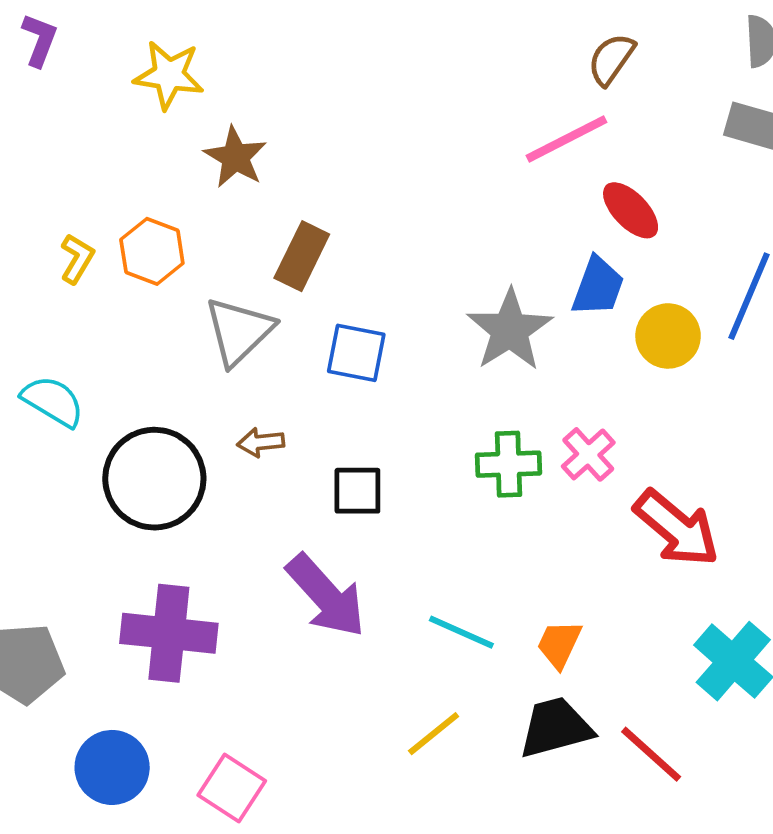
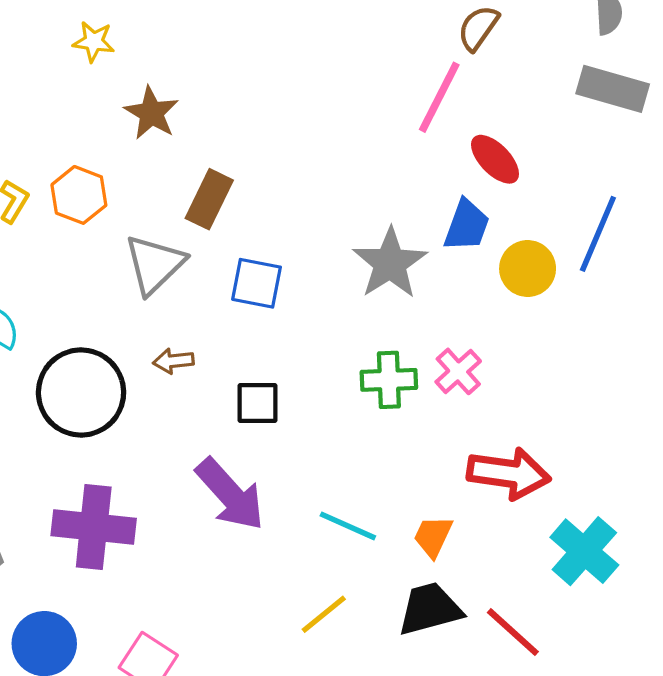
yellow star: (169, 75) -> (94, 42), size x0.7
pink line: (567, 139) -> (439, 97), turned -36
red arrow: (676, 528) -> (509, 473), moved, turned -32

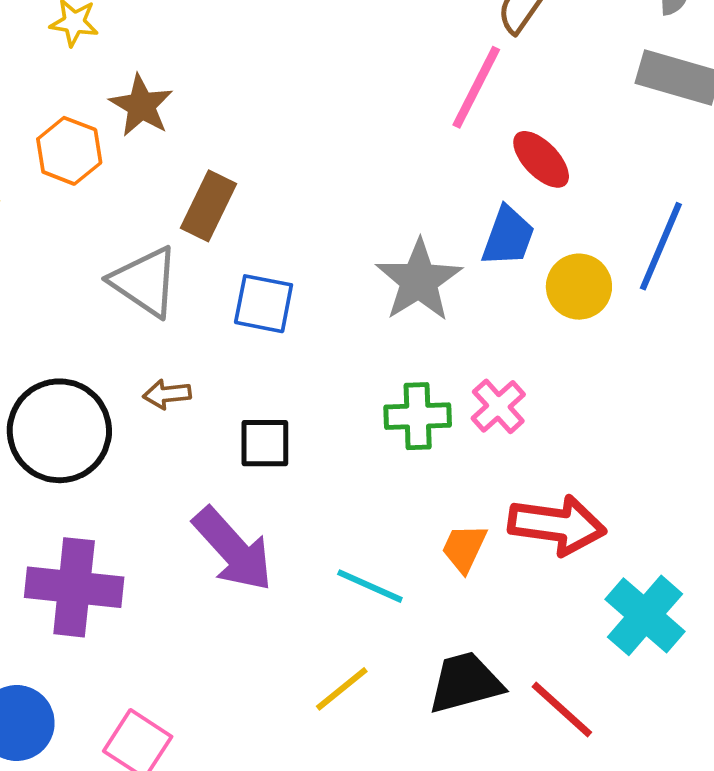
orange hexagon: (79, 195) -> (69, 151), moved
gray triangle: (155, 264) -> (145, 282), turned -42
orange trapezoid: (433, 536) -> (464, 548), moved

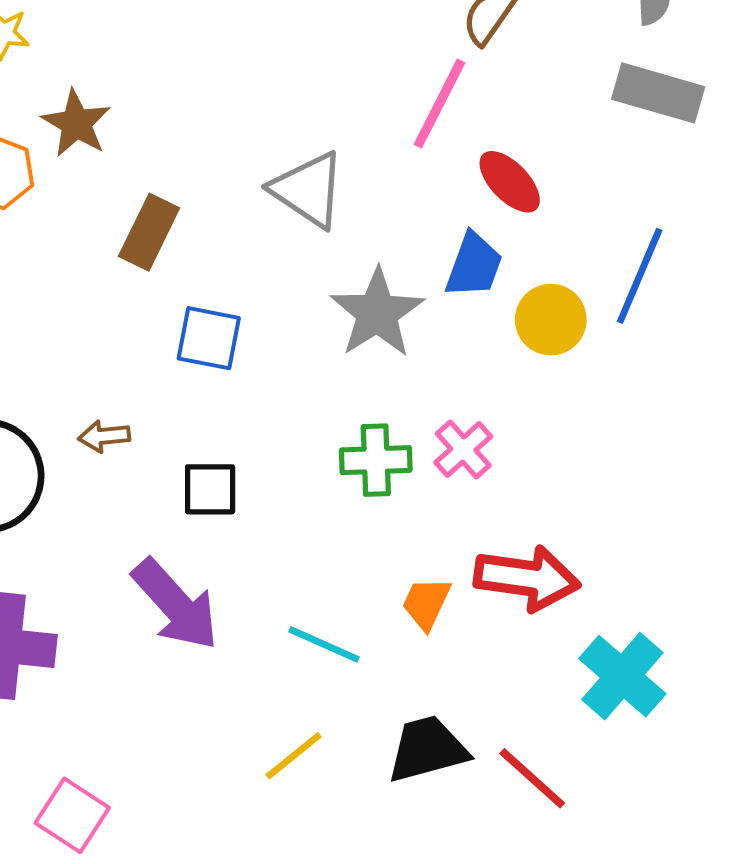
gray triangle: (145, 282) -> (308, 190), moved

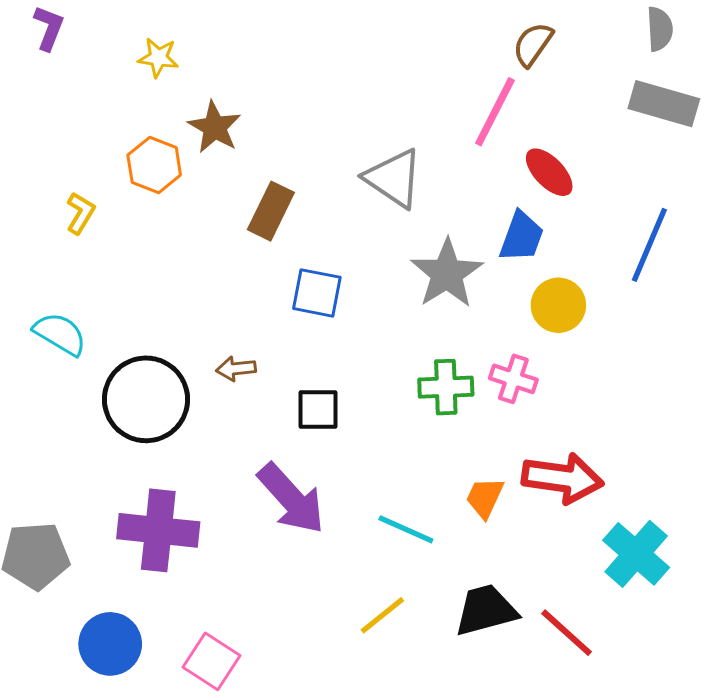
yellow circle: (551, 320) -> (558, 305), moved
pink cross: (463, 449) -> (513, 379), turned -30

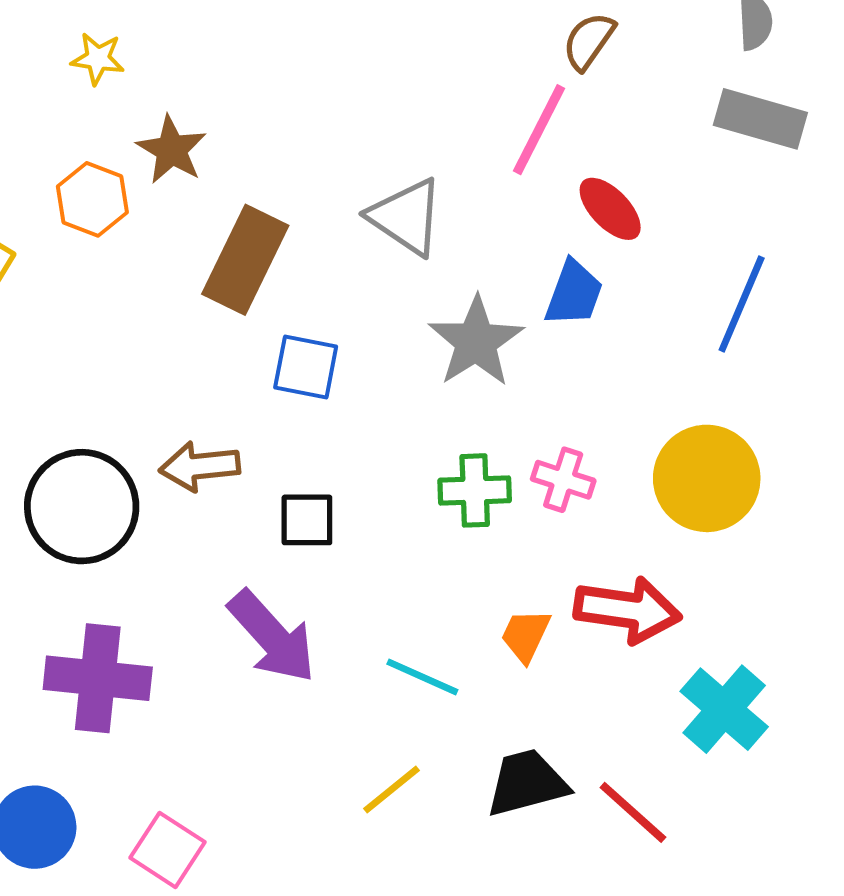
brown rectangle: (271, 211) -> (245, 260), size x1.4
yellow circle: (558, 305) -> (707, 478), moved, size x1.5
brown arrow: (236, 369) -> (200, 466), size x1.5

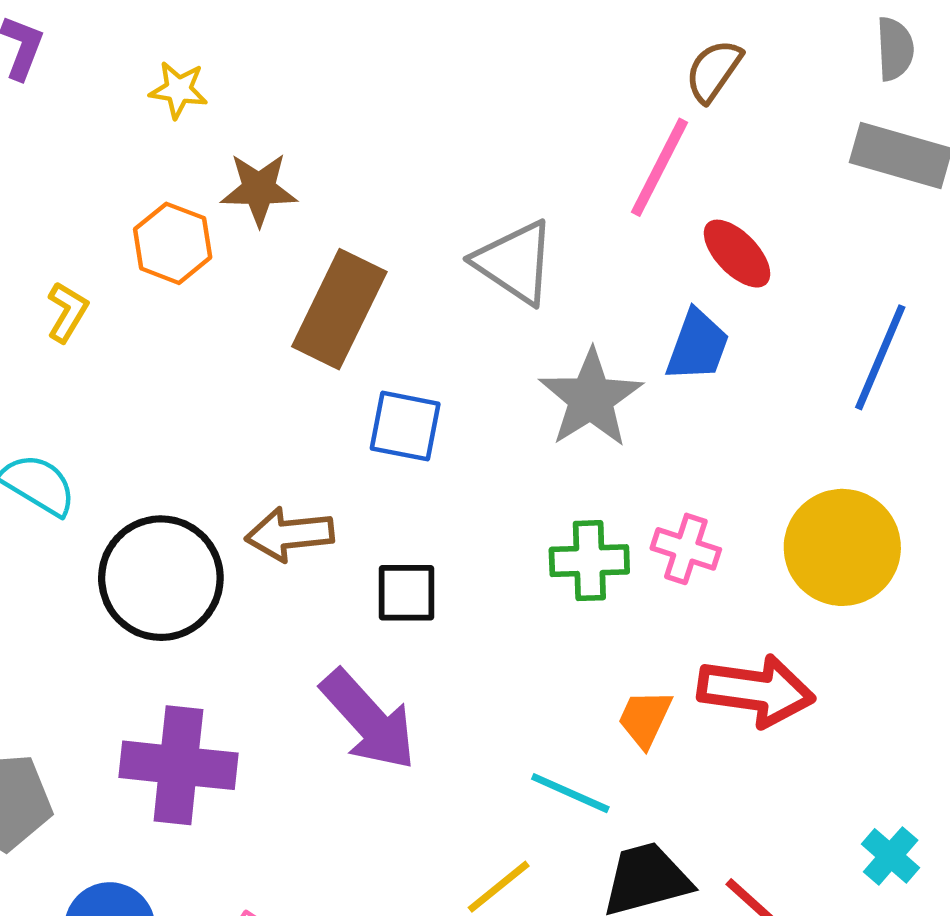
brown star: (172, 150) -> (259, 189), turned -30
cyan line: (422, 677) -> (570, 793), moved
cyan cross: (724, 709) -> (891, 856), moved, size x0.6

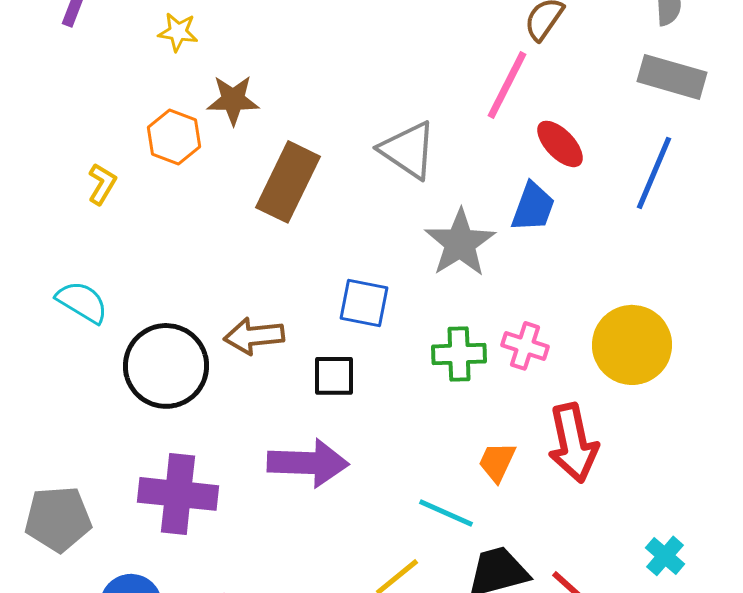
blue line: (880, 357) -> (654, 173), moved
blue square: (405, 426) -> (364, 303), moved
red arrow: (756, 691) -> (573, 443), turned 70
purple arrow: (369, 720) -> (308, 463), turned -46

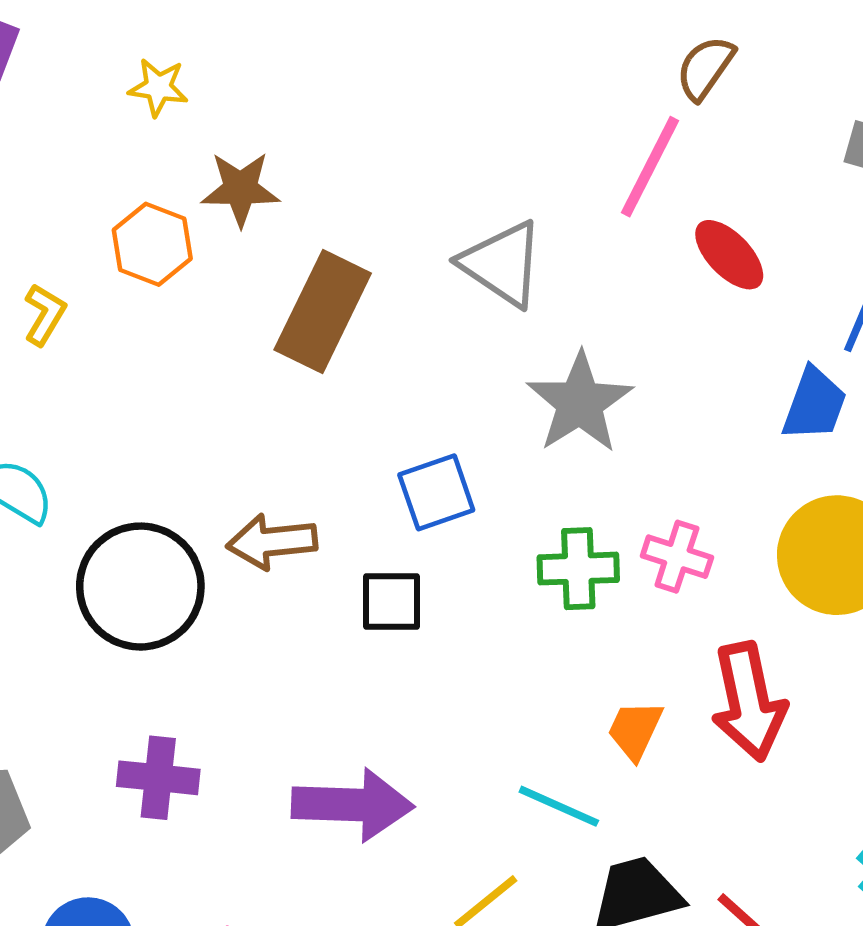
blue trapezoid: (533, 207) -> (814, 404), moved
blue square: (364, 303) -> (436, 492), turned -30
purple arrow: (308, 463) -> (353, 805), moved
purple cross: (178, 494) -> (158, 778), size x0.7

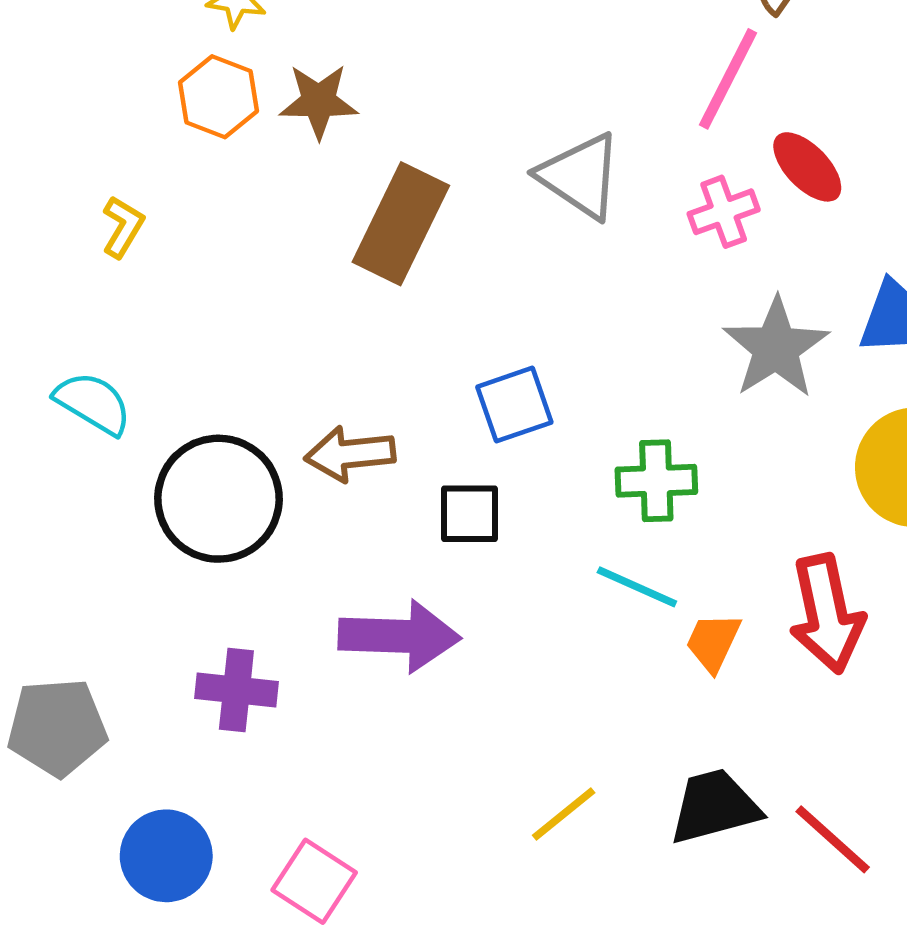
orange hexagon: (152, 244) -> (219, 97), moved
gray star: (580, 403) -> (776, 348), moved
pink cross: (677, 557) -> (724, 212), moved, turned -38
purple arrow: (353, 805) -> (399, 636), moved
cyan line: (559, 806) -> (637, 587), moved

